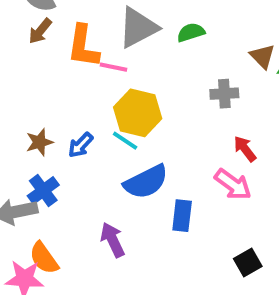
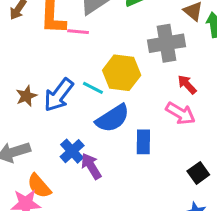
gray cross: (224, 94) -> (166, 43), size x1.6
yellow hexagon: (138, 113) -> (122, 73), moved
blue arrow: (81, 145) -> (59, 95), size x1.6
blue cross: (43, 190) -> (72, 151), moved

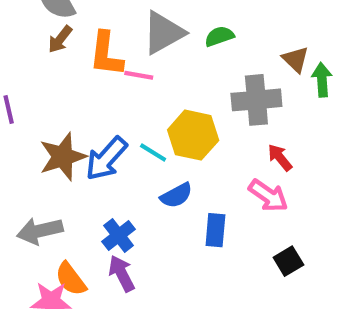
brown star: (26, 96) -> (63, 157), size x1.6
blue semicircle: (113, 118) -> (176, 195), size x0.7
purple arrow: (91, 166) -> (122, 273), moved
black square: (198, 173) -> (288, 261), moved

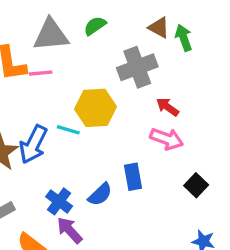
gray triangle: (163, 33) -> (51, 35), turned 39
blue semicircle: (176, 195) -> (100, 194), moved

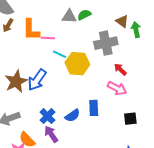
gray triangle: (51, 35) -> (69, 16), moved, size x0.7
cyan line: (68, 130) -> (60, 54), moved
black square: (196, 185) -> (130, 119), turned 32

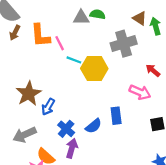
green semicircle: (84, 15) -> (97, 14), turned 40
pink line: (48, 38) -> (60, 43), turned 64
red arrow: (120, 69) -> (153, 70), moved
blue arrow: (37, 80) -> (48, 107), moved, size x0.7
purple arrow: (51, 134) -> (72, 148), turned 54

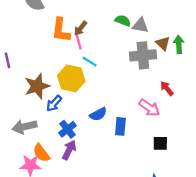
gray triangle: (81, 18) -> (140, 25), moved
brown triangle: (140, 18) -> (163, 43), moved
brown arrow: (15, 33) -> (81, 28), moved
yellow hexagon: (94, 69) -> (71, 78), moved
blue semicircle: (93, 126) -> (98, 114), moved

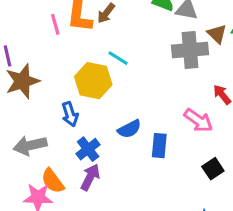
pink line: (79, 42) -> (55, 24), moved
brown star: (37, 86) -> (22, 81), moved
blue arrow: (54, 103) -> (70, 114), turned -60
black square: (160, 143) -> (213, 169), turned -35

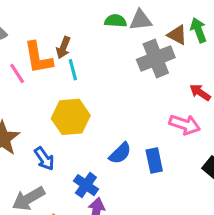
cyan line: (118, 58) -> (73, 70), moved, turned 60
blue arrow: (70, 114) -> (44, 159), moved

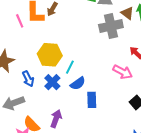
cyan line: (73, 70) -> (70, 67), moved, turned 32
blue rectangle: (154, 161) -> (92, 100), moved
blue cross: (86, 185) -> (52, 82), moved

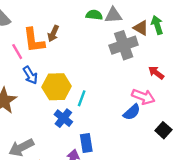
blue arrow: (28, 79) -> (30, 75), moved
blue semicircle: (78, 83) -> (132, 112), moved
blue rectangle: (92, 100) -> (86, 143), moved

